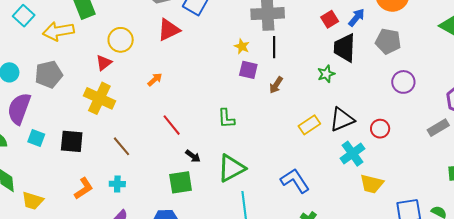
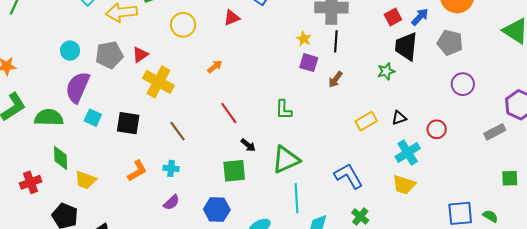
red triangle: (169, 30) -> (232, 18), size x0.7
red triangle: (104, 63) -> (140, 55), moved
black triangle: (342, 120) -> (399, 118), size x0.6
yellow trapezoid: (372, 184) -> (404, 185), moved

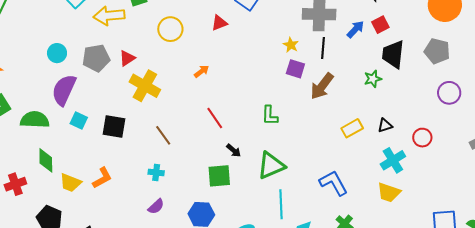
blue arrow: (420, 17) -> (355, 29), moved
brown arrow: (335, 79) -> (322, 86), size x1.6
orange L-shape: (137, 171) -> (102, 178), moved

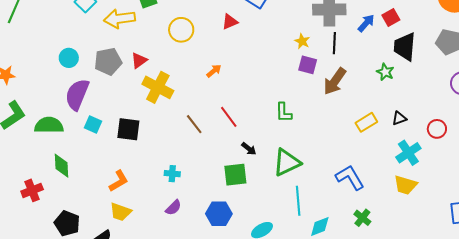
green star: (373, 79) -> (385, 72), turned -30
brown line: (163, 135) -> (194, 124), moved
yellow trapezoid: (70, 183) -> (121, 212), moved

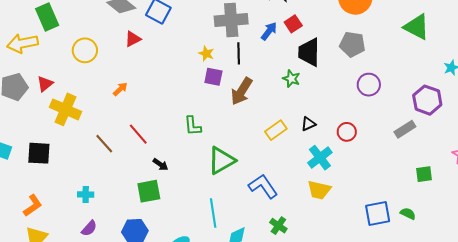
green triangle: (287, 162) -> (221, 160), moved

